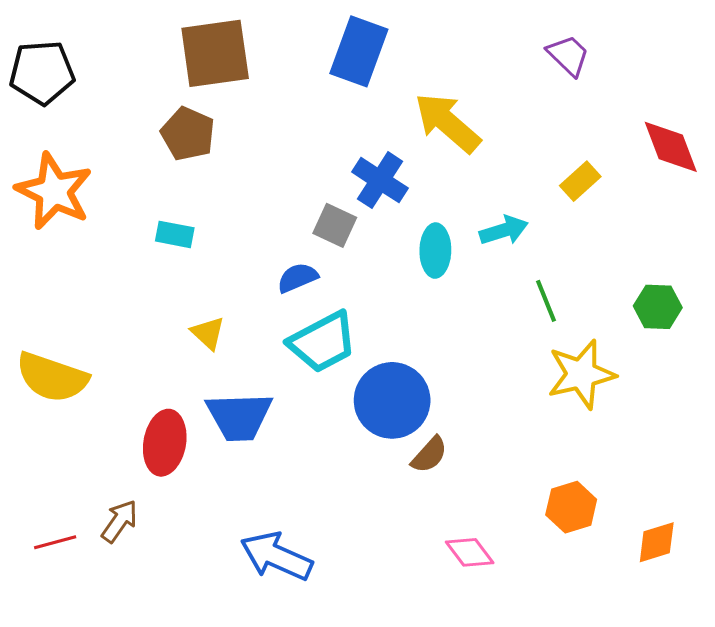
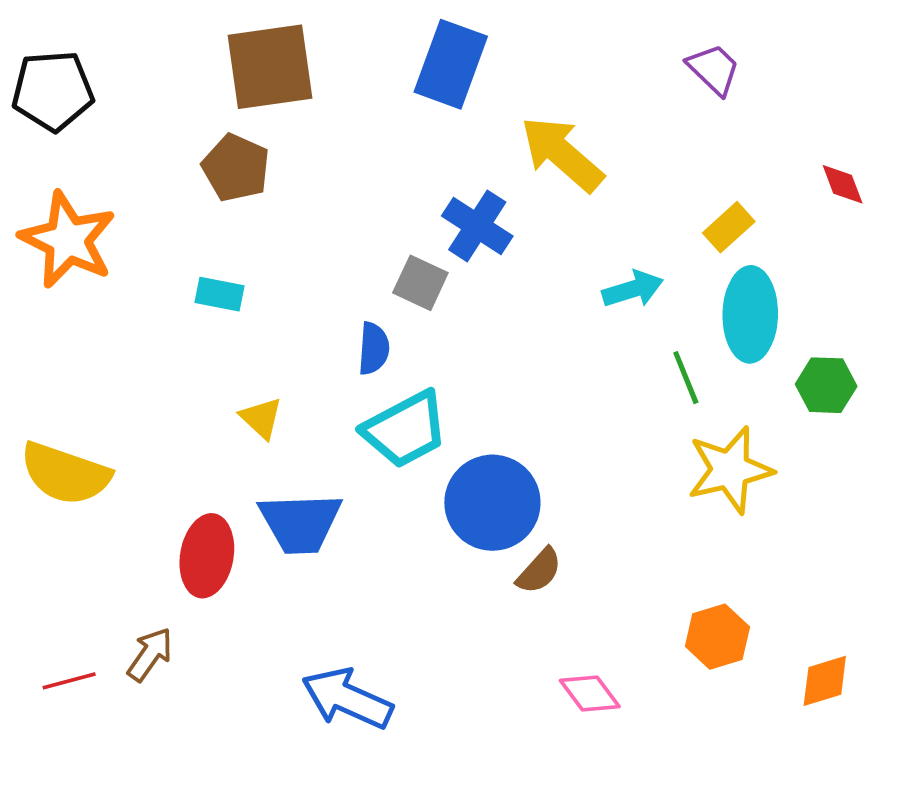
red diamond: (671, 147) -> (843, 184), size x0.6
cyan ellipse: (435, 251) -> (750, 314), moved, size x1.4
blue semicircle: (298, 278) -> (374, 349), turned 117

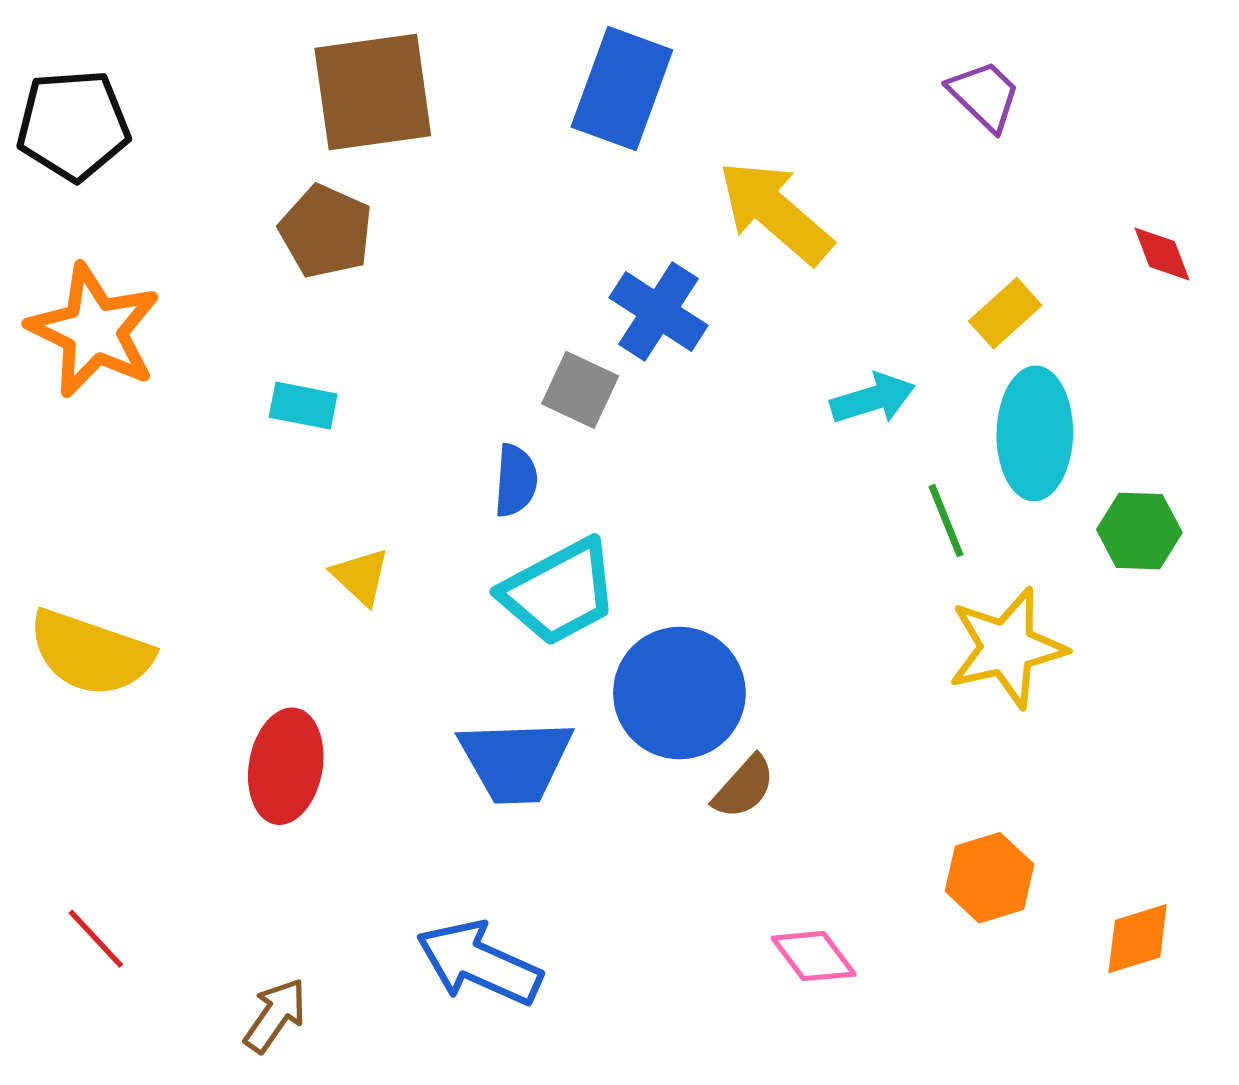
blue trapezoid: (300, 523) -> (516, 761), moved
brown arrow: (150, 654) -> (275, 1015), moved
red line: (69, 681) -> (96, 939), turned 62

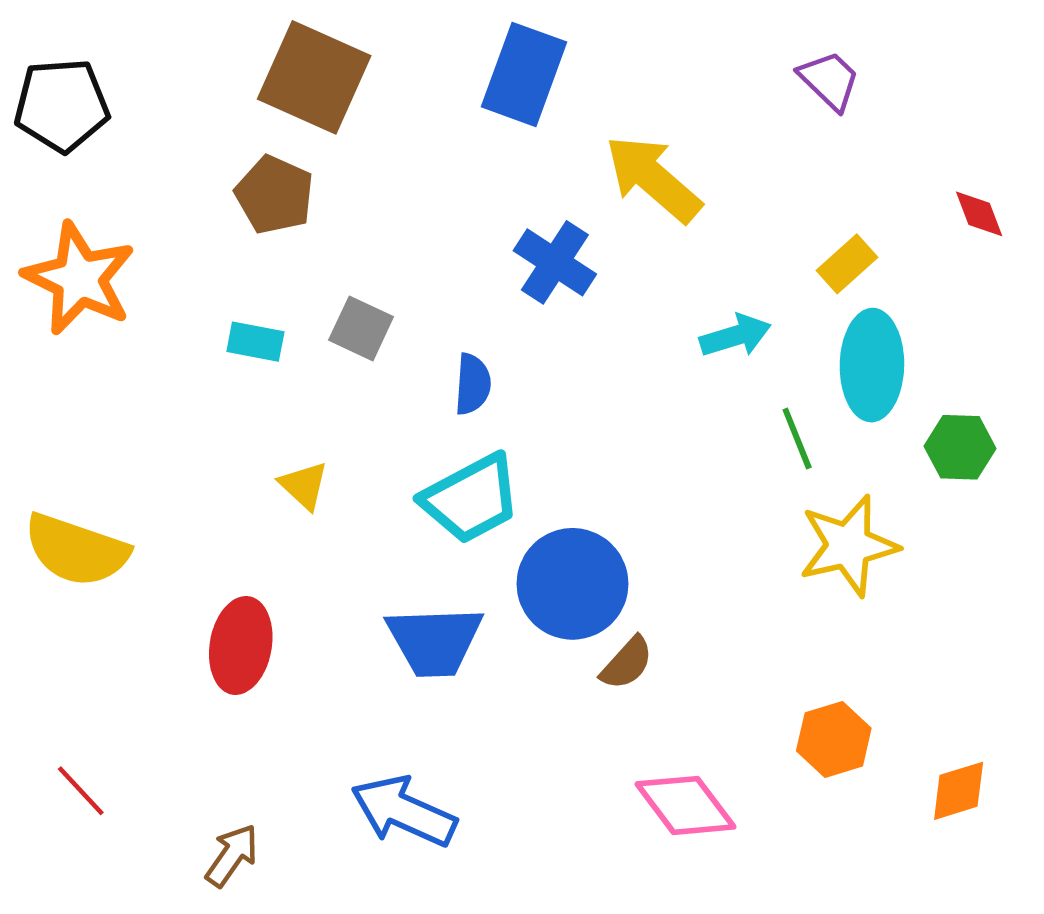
brown square: (373, 92) -> (314, 77), turned 32
gray square: (580, 390) -> (361, 328), moved
blue semicircle: (516, 480) -> (473, 384), moved
pink diamond: (814, 956) -> (686, 805), size x1.4

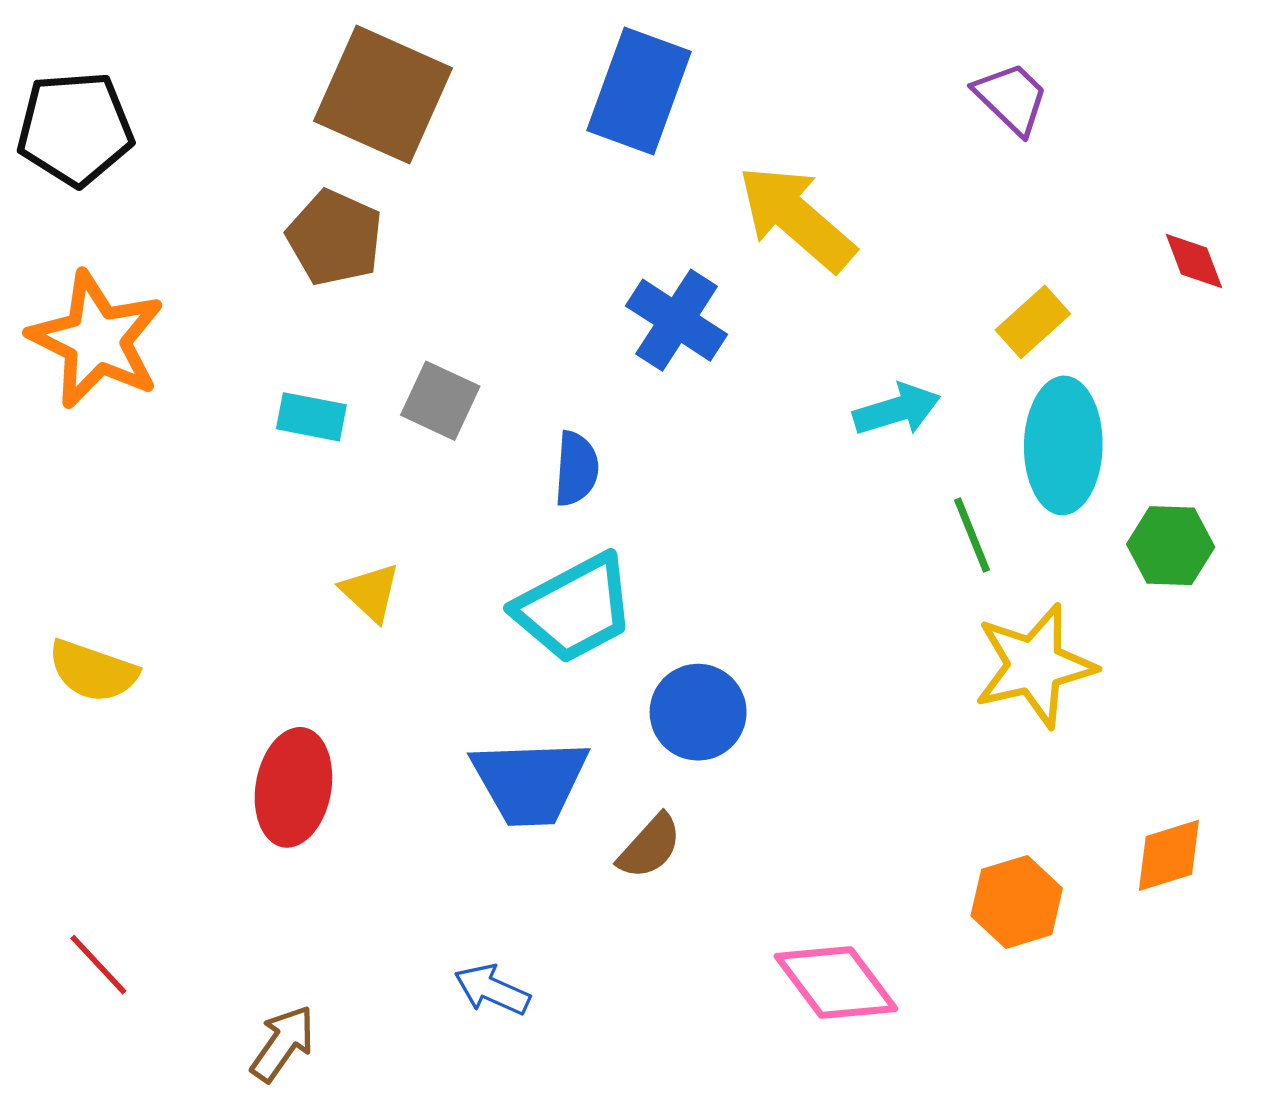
yellow semicircle: (76, 550) -> (93, 671), size x0.7
blue circle: (572, 584) -> (698, 712), size x0.7
brown semicircle: (627, 663) -> (650, 846), moved
orange diamond: (959, 791) -> (1169, 855), moved
blue arrow: (404, 811) -> (492, 990), size x0.6

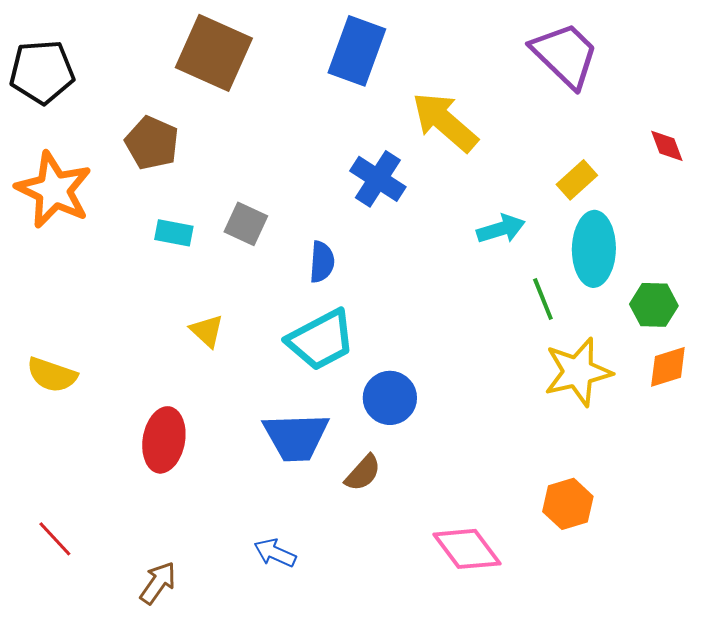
purple trapezoid: (1011, 98) -> (565, 55), size x1.6
brown pentagon: (335, 238) -> (152, 143), moved
orange diamond: (1169, 855) -> (668, 367), moved

